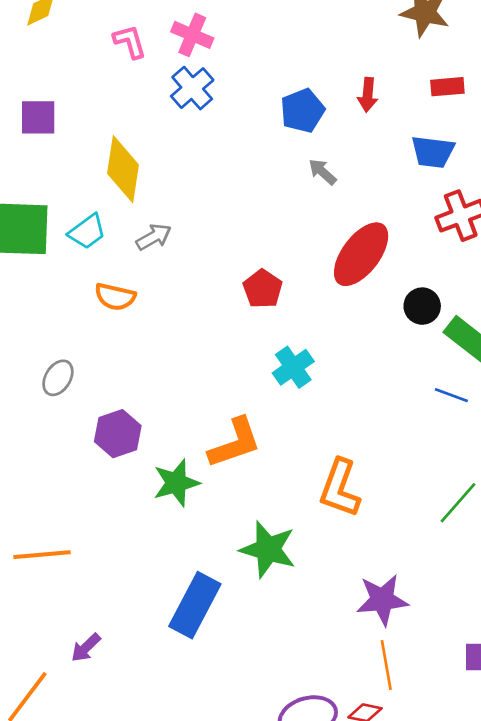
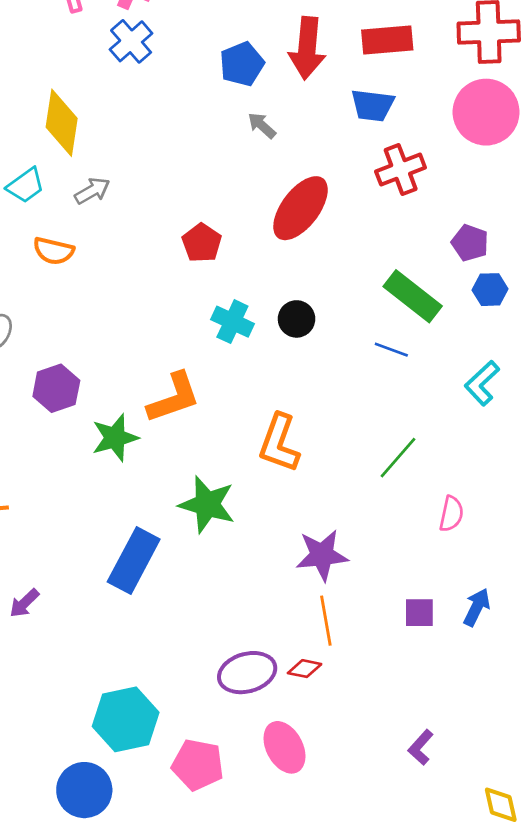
red rectangle: (447, 87) -> (387, 40), size x1.5
red arrow: (368, 95) -> (307, 48), size x1.8
black circle: (422, 306) -> (297, 319), moved
cyan cross: (293, 367) -> (232, 322), turned -30

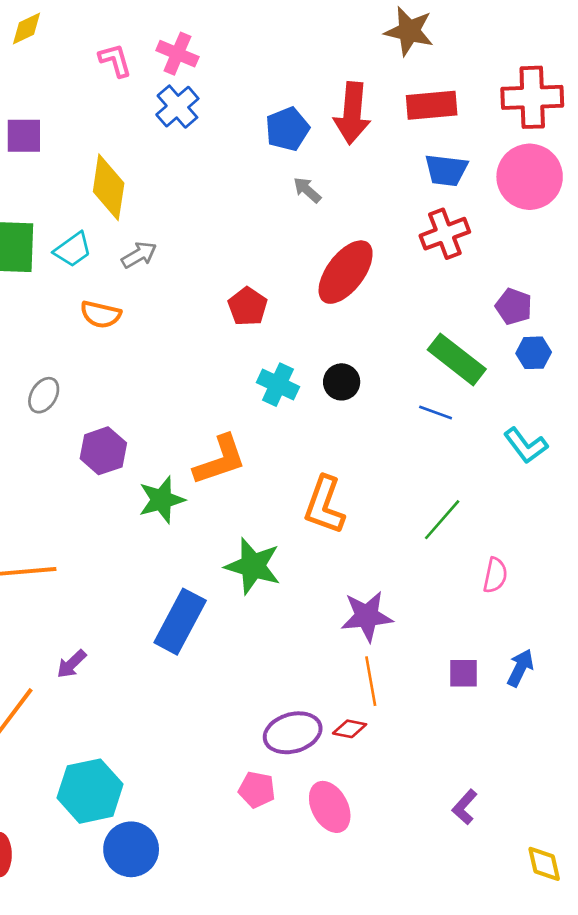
blue trapezoid: (373, 105) -> (446, 170), moved
cyan L-shape: (482, 383) -> (526, 446), turned -84
cyan hexagon: (126, 719) -> (90, 791), moved
pink pentagon: (198, 765) -> (257, 790), moved, size x0.7

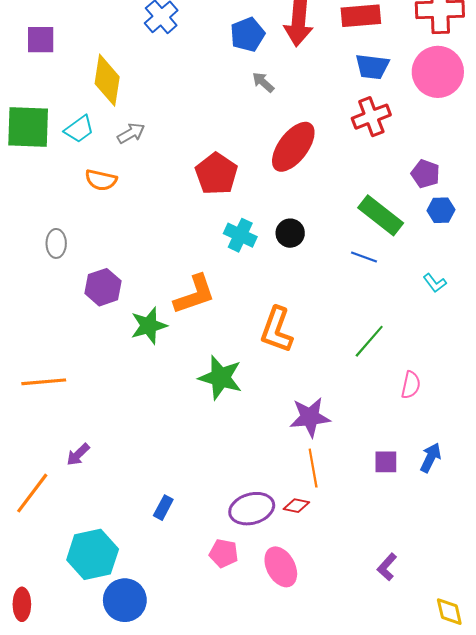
red pentagon: (248, 306) -> (216, 174), size x1.4
gray ellipse: (44, 395) -> (56, 243), turned -32
cyan L-shape: (526, 446) -> (435, 283), size x0.7
blue rectangle: (180, 622) -> (163, 508), moved, size x0.5

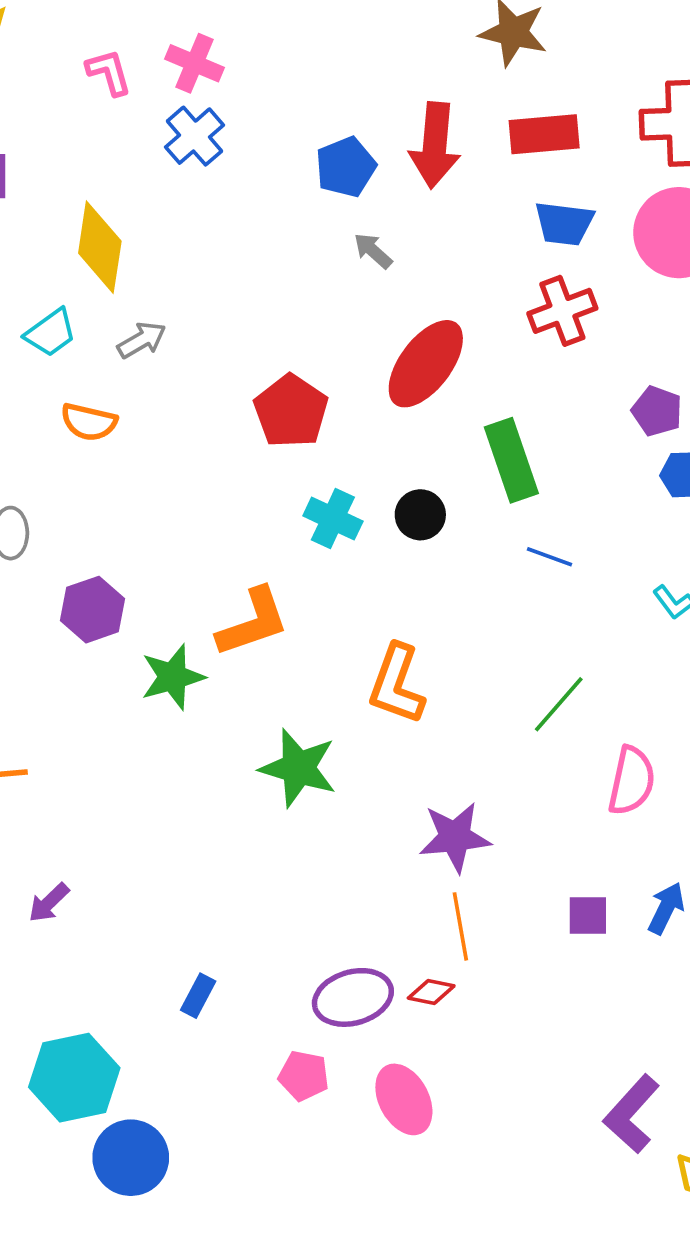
green rectangle: (381, 215) -> (511, 460), moved, turned 33
pink semicircle: (411, 385) -> (632, 781), size x1.4
purple L-shape: (387, 567) -> (632, 1114), moved, size x1.6

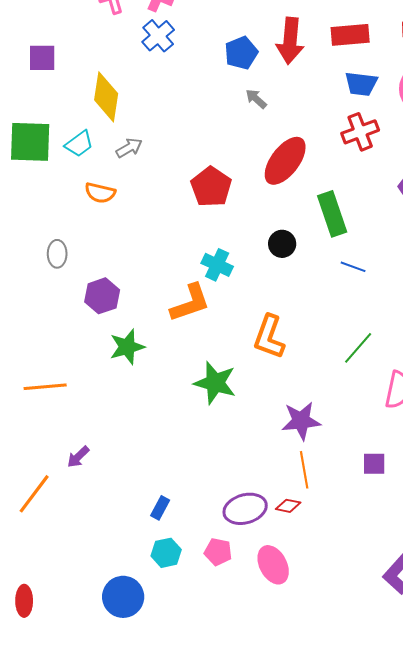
cyan cross: (333, 518) -> (217, 265), moved
green star: (173, 677) -> (127, 347), moved
cyan hexagon: (74, 1078) -> (166, 553), moved, size x0.6

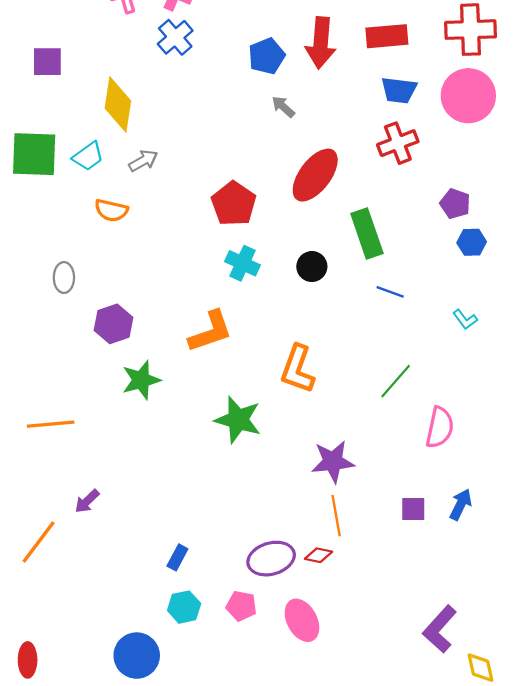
cyan cross: (217, 265) -> (242, 263), moved

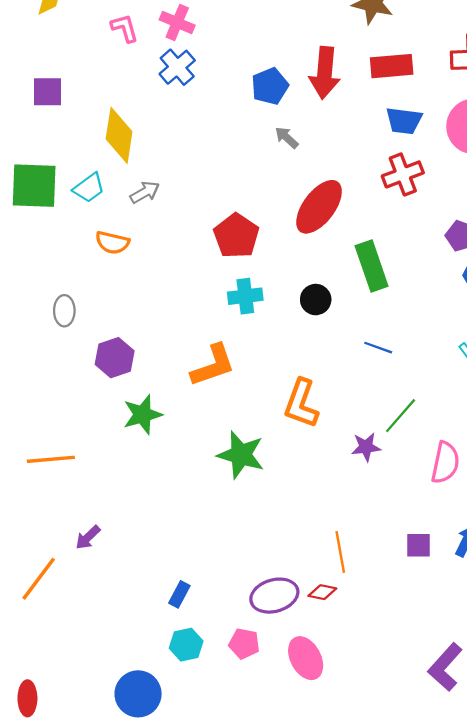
cyan cross: (242, 263) -> (245, 296), turned -32
blue line: (390, 292) -> (378, 348), moved
purple star: (333, 462) -> (366, 447), moved, size x0.7

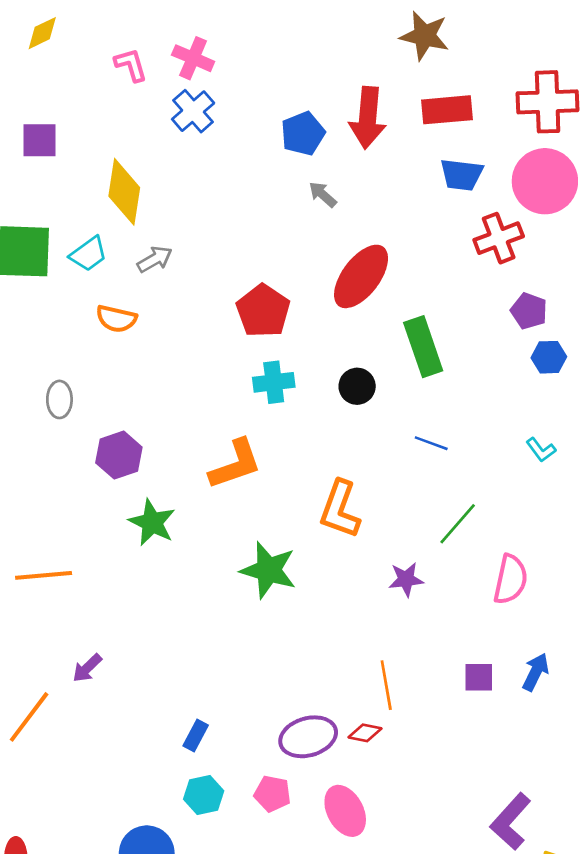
red cross: (403, 174) -> (499, 238), moved
green star: (143, 415) -> (152, 523), turned -30
purple star: (366, 447) -> (406, 579), moved

